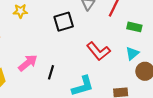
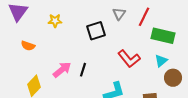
green rectangle: (134, 27) -> (163, 36), size x1.6
black line: (51, 72) -> (83, 70), moved

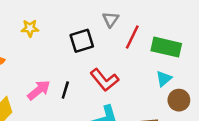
red line: (144, 17) -> (132, 37), moved
red L-shape: (129, 59) -> (104, 80), moved

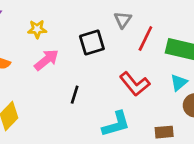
red L-shape: (104, 80) -> (135, 84), moved
pink arrow: (39, 90) -> (46, 60), moved

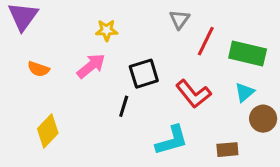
yellow star: (37, 29) -> (107, 30), moved
black square: (92, 42) -> (144, 74), moved

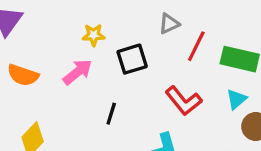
gray triangle: (179, 19) -> (169, 24), turned 30
orange semicircle: (38, 69) -> (23, 75), size x1.4
black square: (144, 74) -> (132, 59), moved

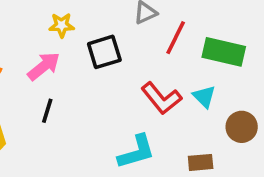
cyan triangle: (236, 99) -> (204, 97), moved, turned -35
black line: (111, 114) -> (47, 111), moved

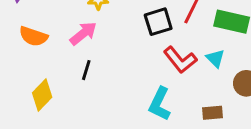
black square: (104, 52) -> (158, 22), moved
cyan L-shape: (136, 152) -> (160, 104), turned 132

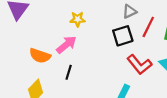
orange semicircle: (33, 36) -> (40, 56), moved

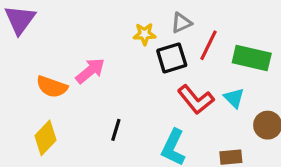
yellow star: (78, 19) -> (145, 34), moved
black line: (69, 72) -> (116, 130), moved

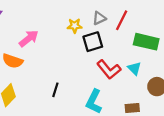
red line: (208, 45) -> (122, 20), moved
pink arrow: (90, 71) -> (29, 38), moved

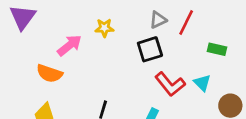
yellow star: (75, 26) -> (104, 28), moved
green rectangle: (146, 42) -> (217, 49), size x0.6

